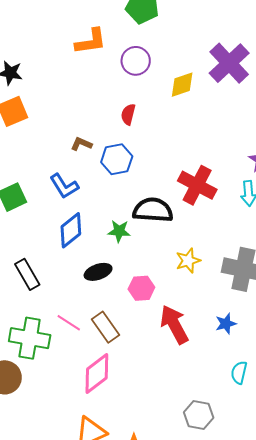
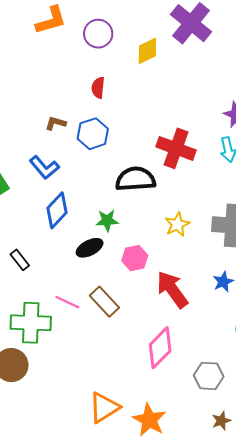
green star: (119, 231) -> (107, 221), moved
black rectangle: (27, 274) -> (20, 260), size x0.7
pink diamond: (97, 373) -> (160, 348), moved

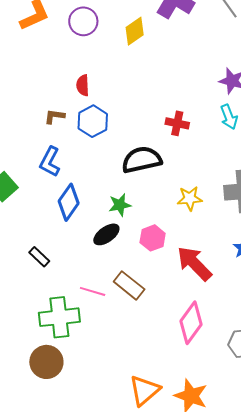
red semicircle: (98, 88) -> (83, 85), moved
red cross: (176, 148) -> (177, 123), size x0.6
blue L-shape: (44, 167) -> (50, 162), turned 76
yellow star: (177, 224) -> (190, 198), turned 30

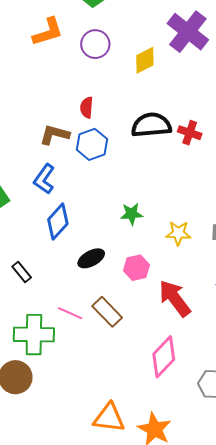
brown L-shape: (54, 116) -> (55, 135), size x1.4
red cross: (177, 123) -> (190, 133), moved
black semicircle: (142, 160) -> (151, 125), moved
green star: (120, 205) -> (132, 214), moved
orange triangle: (144, 390) -> (109, 418), turned 40

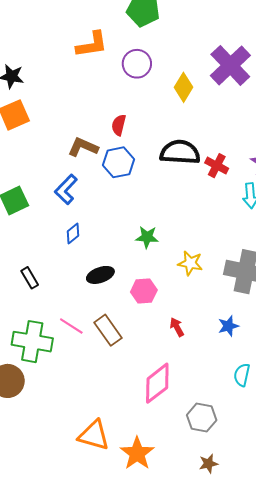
yellow diamond: (145, 60) -> (184, 87), turned -40
blue diamond: (58, 222) -> (73, 234), size x0.6
red arrow: (175, 298) -> (177, 327), size x0.5

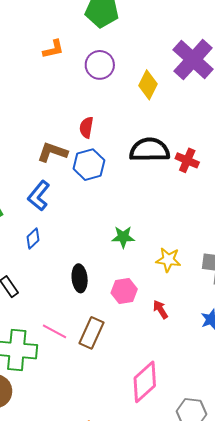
orange L-shape: (92, 44) -> (53, 49), size x0.7
blue diamond: (73, 234) -> (33, 239), moved
black ellipse: (100, 275) -> (80, 278), turned -72
red arrow: (177, 327) -> (160, 309), moved
brown rectangle: (108, 330) -> (91, 333), turned 64

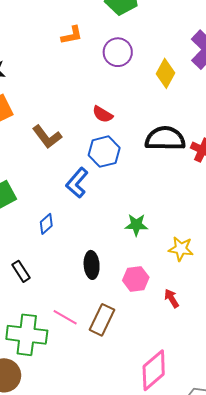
red semicircle: (86, 127) -> (103, 114), turned -70
brown L-shape: (52, 152) -> (47, 137), moved, turned -148
blue L-shape: (39, 196) -> (77, 183), moved

